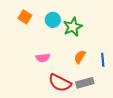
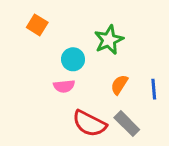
cyan circle: (53, 20) -> (73, 59), moved
gray rectangle: (85, 83) -> (127, 124), turned 60

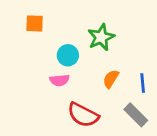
orange square: (37, 25) -> (35, 23), turned -30
gray rectangle: (127, 124) -> (136, 115), moved

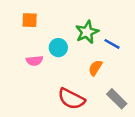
pink semicircle: (60, 80) -> (34, 61), moved
blue line: (143, 83) -> (112, 44), moved, turned -56

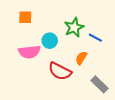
pink semicircle: (34, 61) -> (29, 52), size x1.5
red semicircle: (71, 99) -> (60, 71), moved

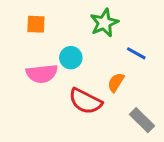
green star: (74, 27) -> (104, 23), moved

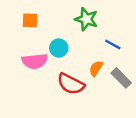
green star: (104, 23) -> (86, 19), turned -30
gray rectangle: (142, 120) -> (121, 78), moved

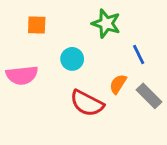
blue line: (113, 44) -> (139, 55), turned 35
pink semicircle: (35, 61) -> (22, 75), moved

